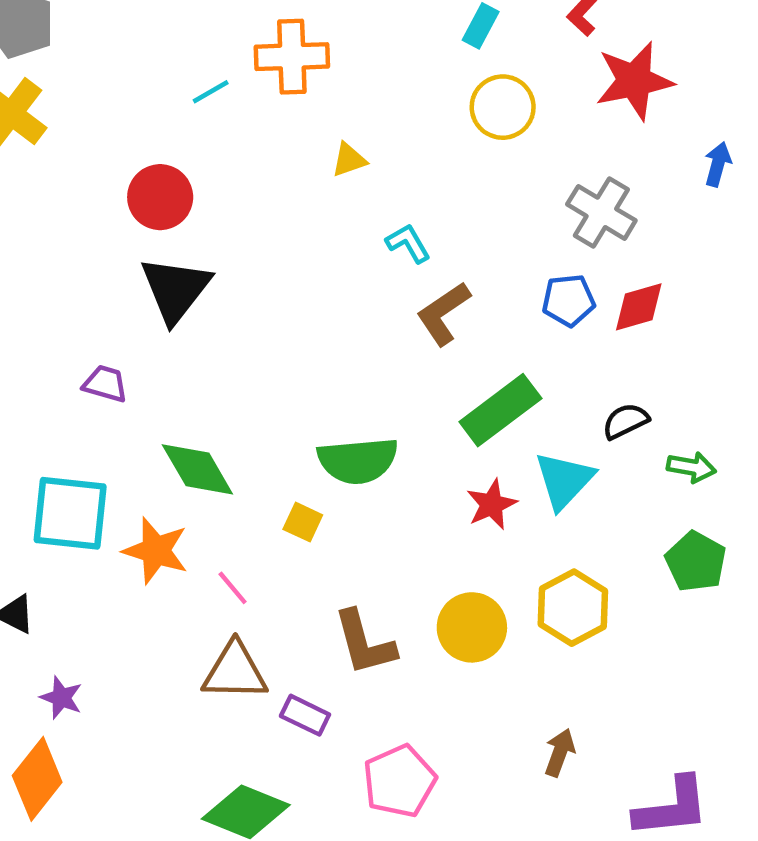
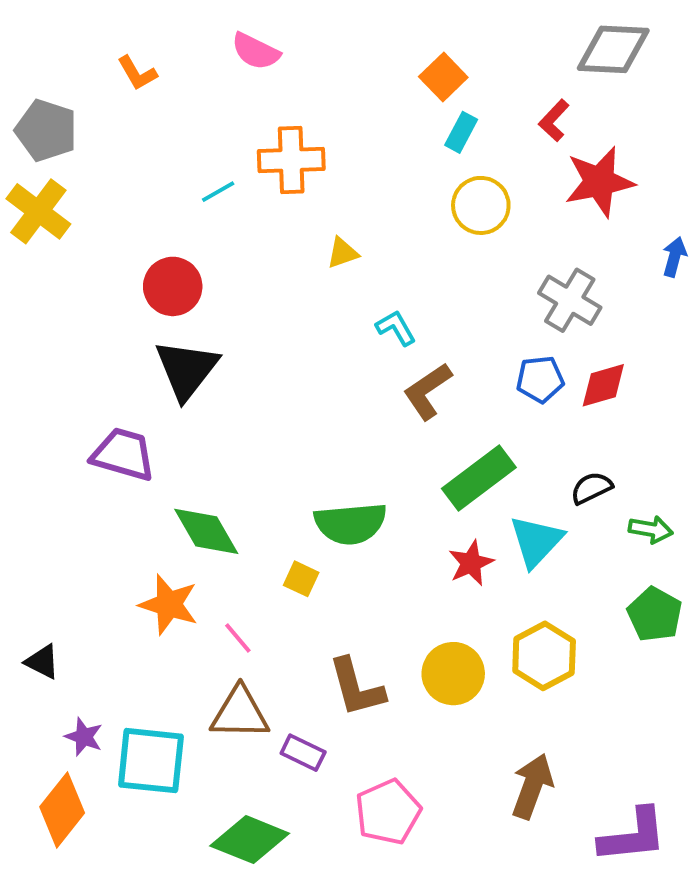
purple trapezoid: (105, 384) -> (123, 454), size x1.6
cyan square: (70, 513) -> (151, 761), moved
brown arrow: (560, 753) -> (532, 786), size x1.5

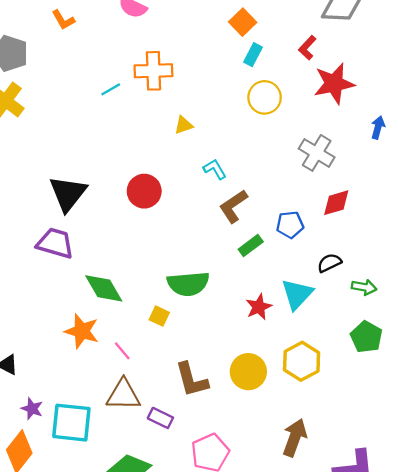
red circle: (173, 286) -> (144, 191), moved
black triangle: (187, 369) -> (68, 193), moved
blue pentagon: (540, 379) -> (290, 225), moved
green rectangle: (479, 478) -> (251, 246), moved, size x0.6

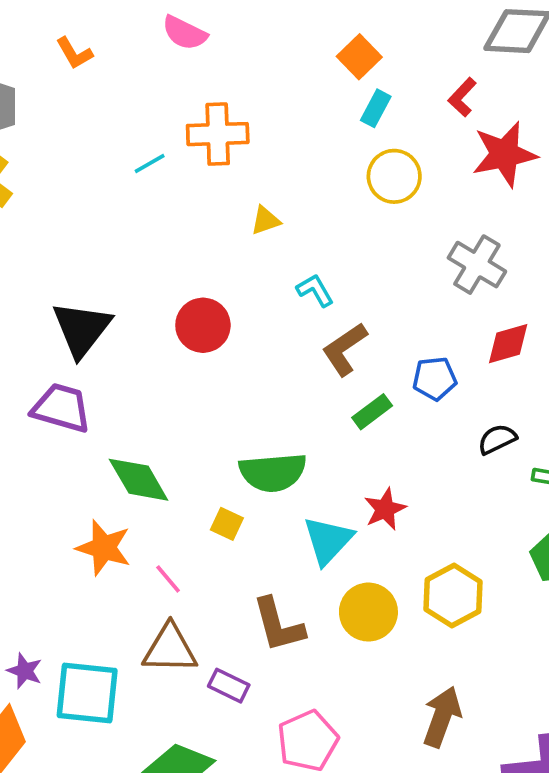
cyan triangle: (297, 294) -> (328, 540), moved

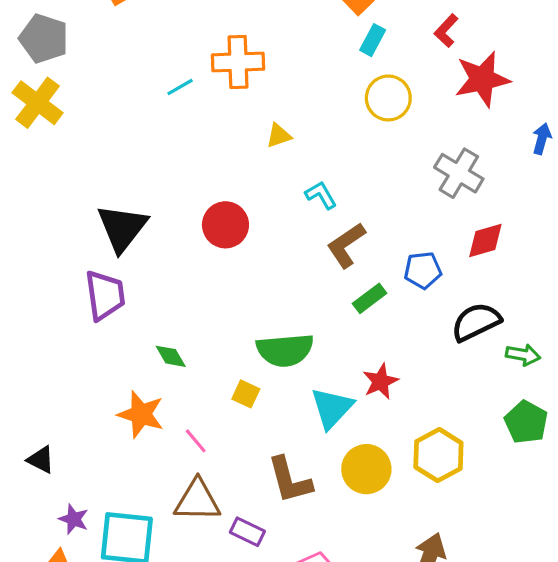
purple trapezoid: (61, 408) -> (105, 295), turned 66
black semicircle: (497, 439) -> (476, 322), size x1.5
green diamond: (139, 480) -> (171, 356), size x0.6

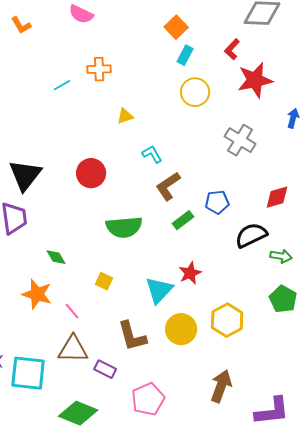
orange cross: (238, 62) -> (99, 69), size x0.7
red diamond: (485, 240) -> (277, 197), moved
green semicircle: (285, 350) -> (124, 227), moved

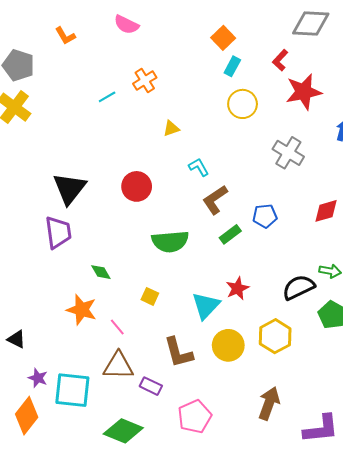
orange cross: (99, 69) -> (145, 81), turned -30
black semicircle: (251, 235) -> (299, 287), moved

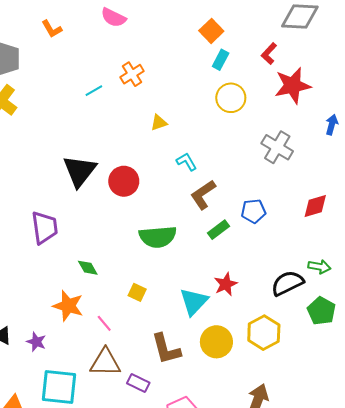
black triangle: (69, 189) -> (80, 171), moved
purple star: (38, 378) -> (36, 342), moved

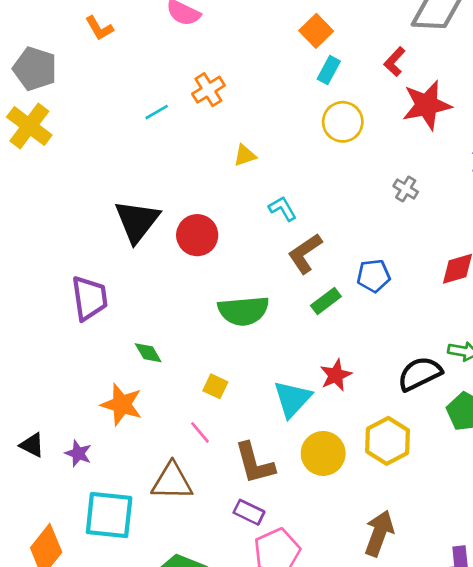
gray cross: (277, 147) -> (406, 189), size x0.6
pink line: (104, 323) -> (200, 432), moved
purple rectangle: (138, 383) -> (249, 512), moved

